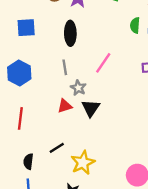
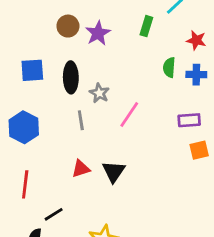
black ellipse: (70, 33) -> (71, 77), moved
gray star: (78, 88) -> (99, 93), moved
black line: (57, 148) -> (54, 214), moved

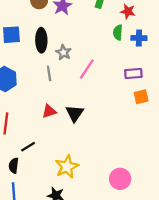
red star: (196, 40) -> (128, 11), moved

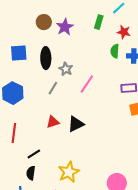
gray line: (49, 73) -> (53, 88), turned 40
black triangle: (75, 113) -> (76, 124), turned 30
black semicircle: (14, 166) -> (31, 173), moved

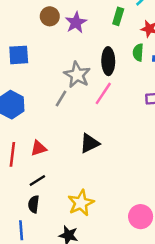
black ellipse: (46, 58) -> (108, 61), moved
gray star: (66, 69) -> (77, 75), size x1.5
red triangle: (53, 122) -> (39, 148), moved

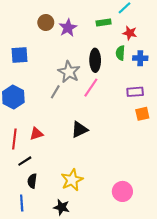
green rectangle: (118, 16) -> (104, 23), turned 64
black line: (37, 181) -> (25, 161), moved

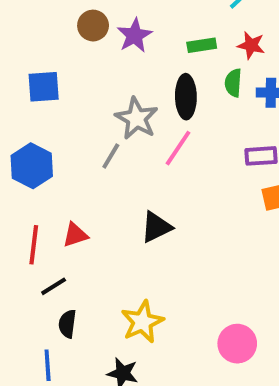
green rectangle: (104, 23) -> (202, 45), moved

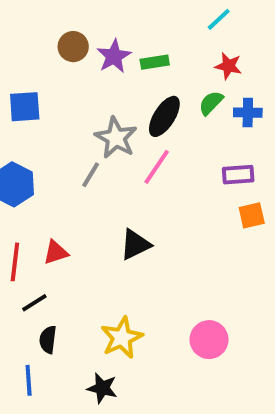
green rectangle: (202, 45) -> (155, 62), moved
green semicircle: (233, 83) -> (211, 103), turned 40
black ellipse: (186, 97) -> (164, 116), turned 33
pink circle: (237, 344) -> (209, 340), moved

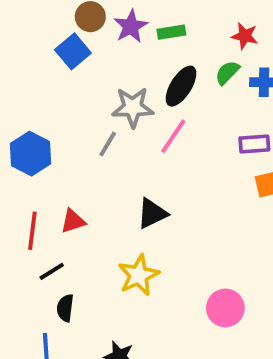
blue square: (25, 107) -> (73, 51), moved, turned -36
gray star: (116, 138) -> (133, 107), turned -30
yellow star: (122, 338) -> (139, 275), moved

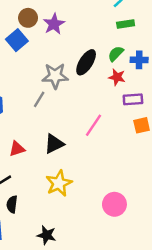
green rectangle: (171, 32) -> (126, 24), moved
red star: (245, 36) -> (117, 77), moved
pink line: (173, 136) -> (93, 125), moved
black triangle: (152, 213) -> (54, 144), moved

